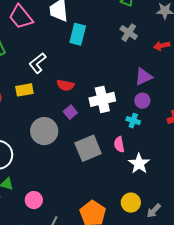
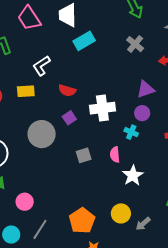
cyan rectangle: (78, 34) -> (84, 41), turned 40
gray square: (88, 148) -> (84, 155), size x0.6

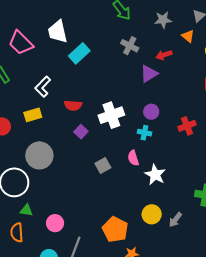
purple triangle: (146, 89) -> (149, 74), moved
gray circle: (42, 134) -> (39, 155), moved

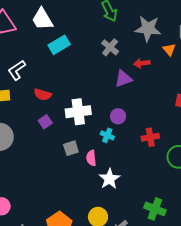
gray star: (163, 20) -> (148, 29), size x1.5
white trapezoid: (58, 32) -> (42, 19), turned -30
gray square: (103, 165) -> (71, 148), moved

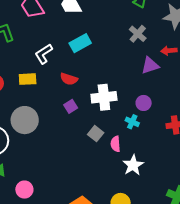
cyan rectangle: (59, 45) -> (80, 43), moved
gray square: (71, 148) -> (96, 134), turned -35

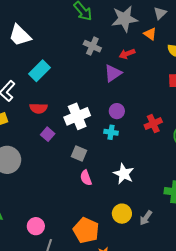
pink semicircle: (115, 144) -> (86, 178), moved
pink circle: (24, 190) -> (36, 226), moved

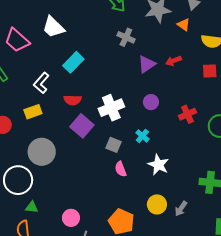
red arrow: (127, 54) -> (173, 61), moved
cyan cross: (111, 132) -> (142, 136), moved, turned 32
purple square: (48, 134) -> (82, 126), size x1.6

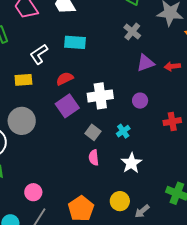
cyan rectangle: (73, 62) -> (75, 42), turned 35
red semicircle: (73, 100) -> (65, 79), turned 138

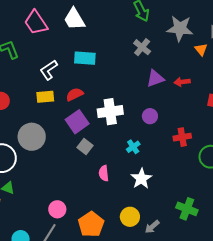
yellow rectangle: (23, 80) -> (45, 97), moved
gray square: (93, 132) -> (85, 147), moved
pink circle: (33, 192) -> (57, 209), moved

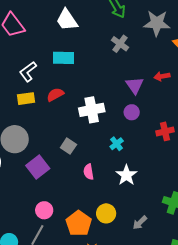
white trapezoid: (74, 19) -> (67, 20), moved
purple triangle: (155, 78) -> (135, 85), moved, turned -42
purple square: (77, 122) -> (38, 167), moved
yellow circle: (130, 217) -> (106, 213), moved

